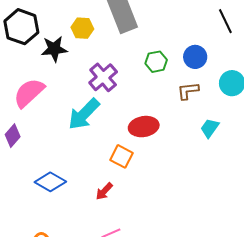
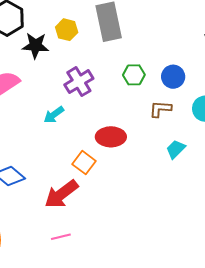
cyan arrow: (84, 114) -> (54, 115), size x0.6
red arrow: (104, 191) -> (61, 194), size x1.8

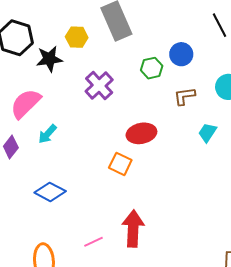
blue circle: (173, 77) -> (181, 54), moved
cyan arrow: (54, 115) -> (47, 134), moved
red arrow: (61, 194) -> (133, 229), moved, turned 141
pink line: (61, 237) -> (93, 242), moved

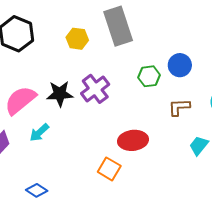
black star: (49, 59) -> (60, 94), moved
blue diamond: (50, 192) -> (37, 190), size x0.7

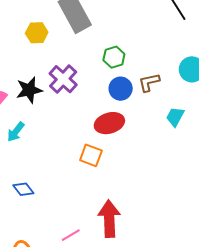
blue circle: (180, 65) -> (121, 89), moved
blue diamond: (37, 190) -> (23, 189), turned 30

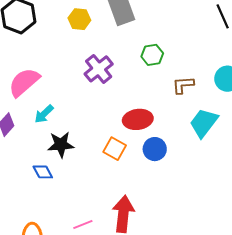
blue circle: (121, 89) -> (155, 149), moved
black star: (29, 90) -> (61, 145), moved
cyan trapezoid: (175, 117) -> (204, 123), size x1.5

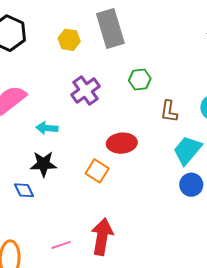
brown L-shape: (183, 85) -> (169, 111), turned -80
cyan arrow: (44, 114) -> (47, 128), moved, turned 45
blue circle: (155, 149) -> (191, 185), moved

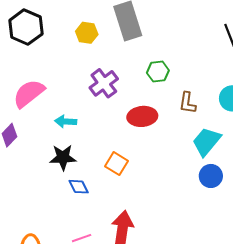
red ellipse: (122, 143) -> (142, 116), moved
blue diamond: (24, 190) -> (79, 187), moved

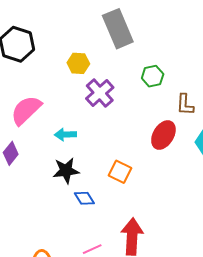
yellow hexagon: (87, 33) -> (78, 63), moved
red ellipse: (142, 116) -> (163, 135), moved, turned -48

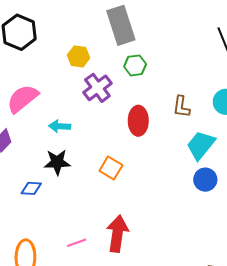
green hexagon: (153, 76) -> (135, 65), moved
red ellipse: (163, 135) -> (138, 121), moved, turned -36
blue diamond: (84, 198) -> (31, 188), moved, turned -60

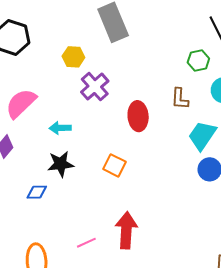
green hexagon: (135, 65) -> (198, 60), moved

